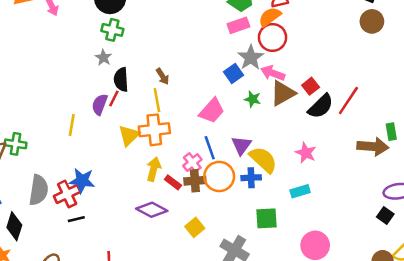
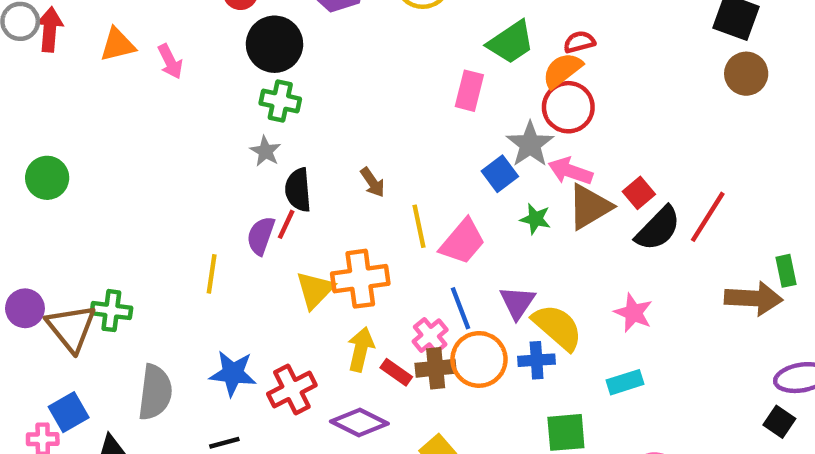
pink rectangle: (238, 25) -> (469, 91), moved, turned -55
yellow line: (157, 100) -> (419, 226), moved
red cross: (67, 194) -> (292, 389), moved

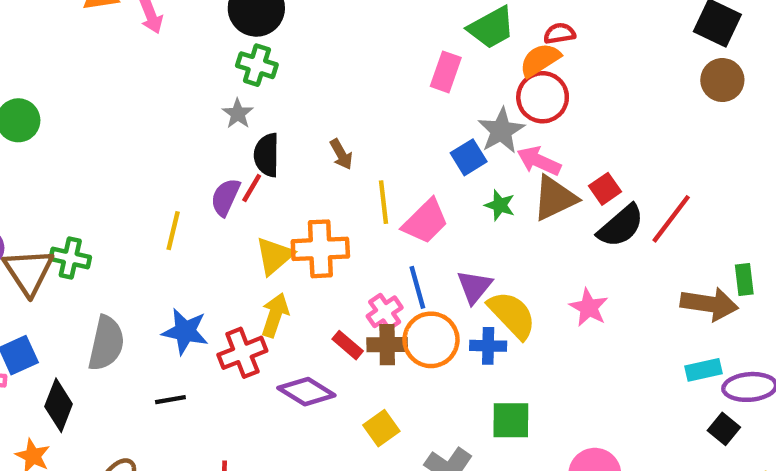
yellow arrow: (361, 349) -> (275, 315), moved
cyan rectangle: (625, 382) -> (703, 370), moved

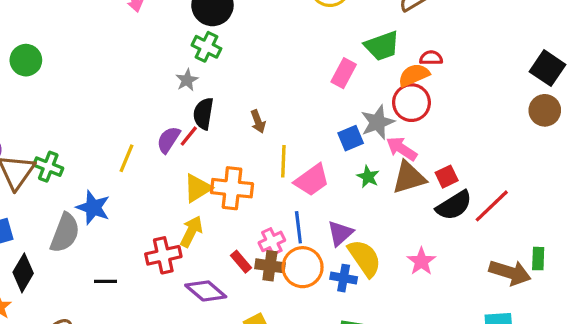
blue star: (185, 331) -> (93, 208), moved

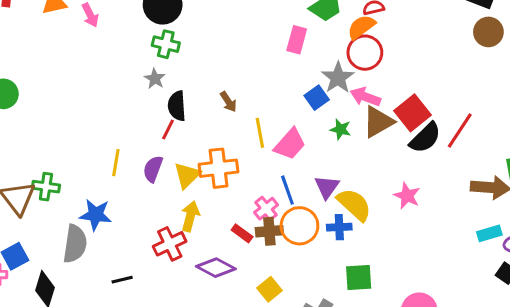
purple semicircle: (168, 140) -> (153, 169), moved
red square: (447, 177) -> (413, 113), size x1.6

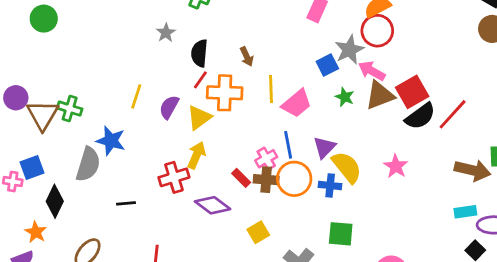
gray star: (155, 79) -> (166, 33), moved
red line: (168, 129) -> (200, 80), moved
orange cross: (219, 168) -> (225, 93), moved

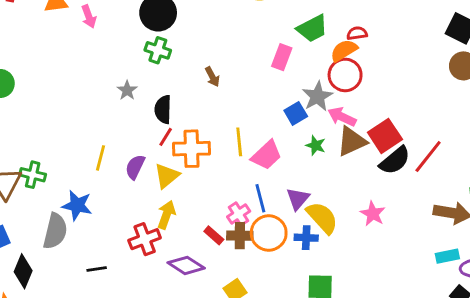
brown arrow: (247, 57) -> (212, 77), moved

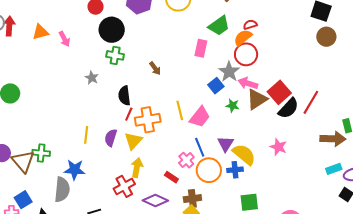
gray star: (127, 90) -> (92, 78), moved
brown cross: (240, 236) -> (192, 199), moved

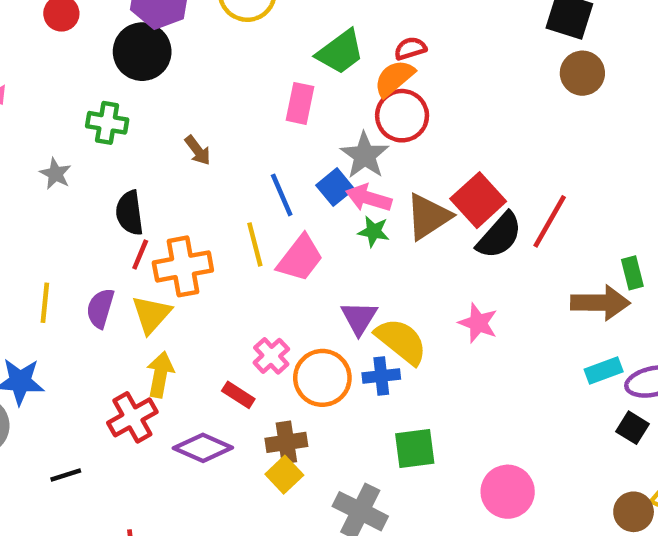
black circle: (112, 30) -> (142, 52), moved
pink arrow: (248, 83) -> (369, 198), moved
blue line: (200, 147) -> (282, 195), moved

